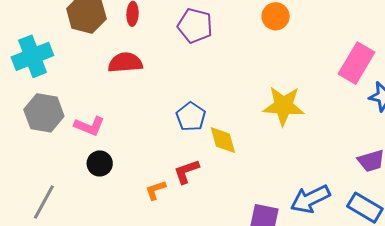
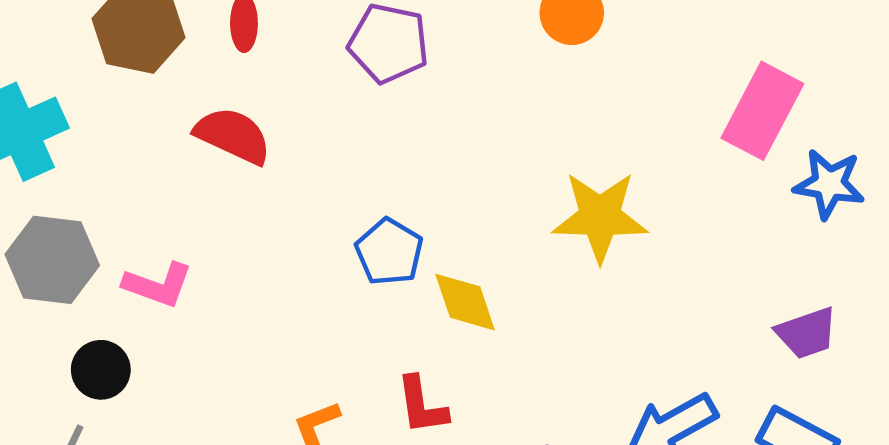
red semicircle: (125, 63) -> (233, 136), turned 32
black circle: (100, 163) -> (101, 370), moved
red L-shape: (186, 171) -> (422, 405), moved, turned -76

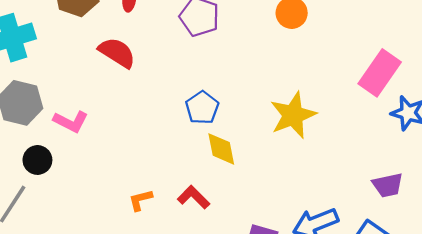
yellow star: (600, 217) -> (293, 115), turned -30
blue pentagon: (389, 252) -> (202, 108), moved
red L-shape: (422, 405) -> (194, 197), turned 136

